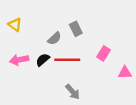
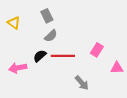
gray rectangle: (76, 29) -> (47, 16), moved
pink arrow: (19, 60) -> (18, 68), moved
gray arrow: (73, 92) -> (82, 83), moved

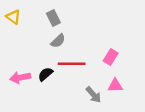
yellow triangle: (14, 23) -> (13, 17), moved
black semicircle: (40, 56) -> (45, 74), moved
pink triangle: (117, 68) -> (115, 86), moved

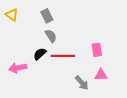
gray semicircle: (58, 41) -> (51, 36), turned -80
pink rectangle: (111, 57) -> (97, 50), turned -40
black semicircle: (45, 74) -> (40, 54), moved

